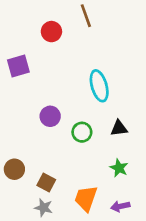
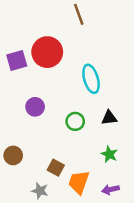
red circle: (51, 32) -> (47, 52), moved, size x1.6
purple circle: (50, 116) -> (35, 107), moved
brown square: (46, 182) -> (56, 168), moved

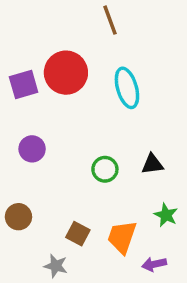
cyan ellipse: (91, 79) -> (127, 88), moved
purple circle: (35, 107) -> (32, 149), moved
green star: (109, 154) -> (166, 215), moved
orange trapezoid: (79, 182) -> (122, 237), moved

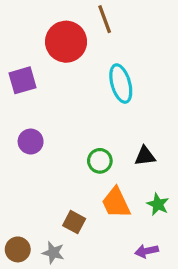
red circle: (66, 73) -> (66, 42), moved
brown circle: (18, 217) -> (18, 249), moved
orange trapezoid: (122, 237) -> (116, 203), moved, turned -44

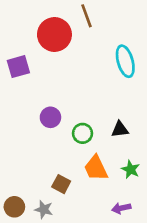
cyan ellipse: (121, 84) -> (125, 61), moved
purple circle: (31, 142) -> (50, 117), moved

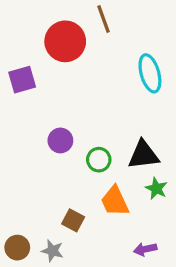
black triangle: (120, 129) -> (144, 155), size x1.5
green star: (131, 169) -> (156, 188), moved

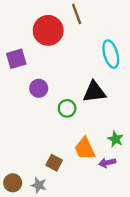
purple circle: (60, 140) -> (39, 88), moved
black triangle: (144, 155) -> (94, 92), moved
green circle: (99, 160) -> (67, 108), moved
purple arrow: (145, 249) -> (107, 163), moved

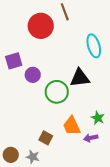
purple square: (16, 59) -> (14, 61), moved
green circle: (67, 108) -> (57, 92), size x1.5

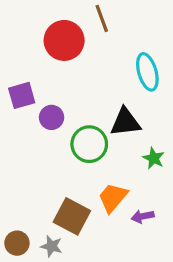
green star: (98, 118) -> (154, 158), moved
orange trapezoid: (72, 126) -> (113, 198), turned 65
brown square: (46, 138) -> (72, 216), size x1.6

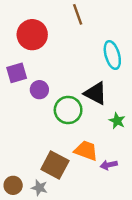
red circle: (64, 40) -> (32, 35), moved
black triangle: (125, 122) -> (96, 93), turned 35
orange trapezoid: (113, 198) -> (86, 151), turned 70

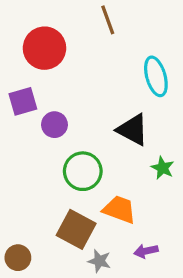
green circle: (68, 110) -> (83, 171), moved
purple arrow: (109, 165) -> (146, 251), moved
gray star: (39, 188) -> (99, 261), moved

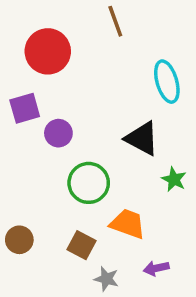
brown square: (76, 229) -> (82, 245), size x0.7
brown circle: (18, 258) -> (19, 240), moved

